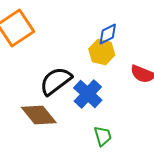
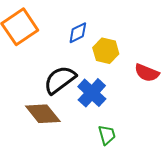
blue diamond: (108, 34) -> (78, 33), moved

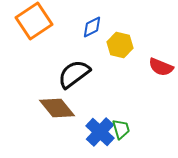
blue cross: (92, 93) -> (100, 132), moved

